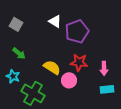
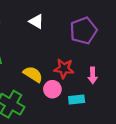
purple pentagon: (77, 31) -> (83, 31), moved
cyan rectangle: (107, 89) -> (77, 100), moved

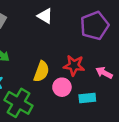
yellow semicircle: (33, 74) -> (41, 71), turned 78
pink arrow: (93, 75) -> (104, 73), turned 119

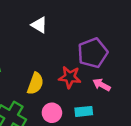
purple pentagon: (95, 26) -> (93, 53), moved
pink circle: (62, 87) -> (52, 113), moved

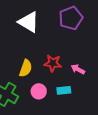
white triangle: (39, 25) -> (29, 22), size x1.6
purple pentagon: (93, 53) -> (71, 18), moved

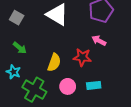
pink arrow: (78, 69) -> (99, 41), moved

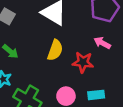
yellow semicircle: (54, 62) -> (55, 50), moved

